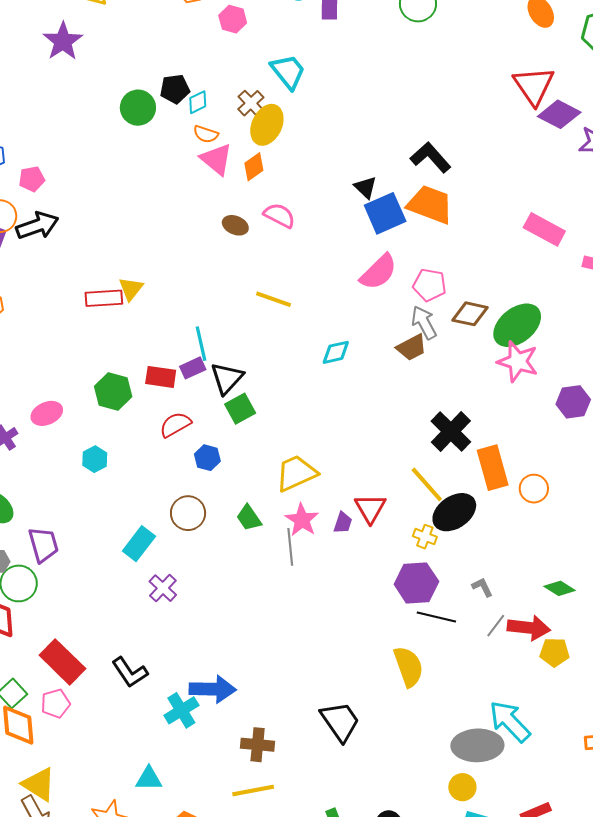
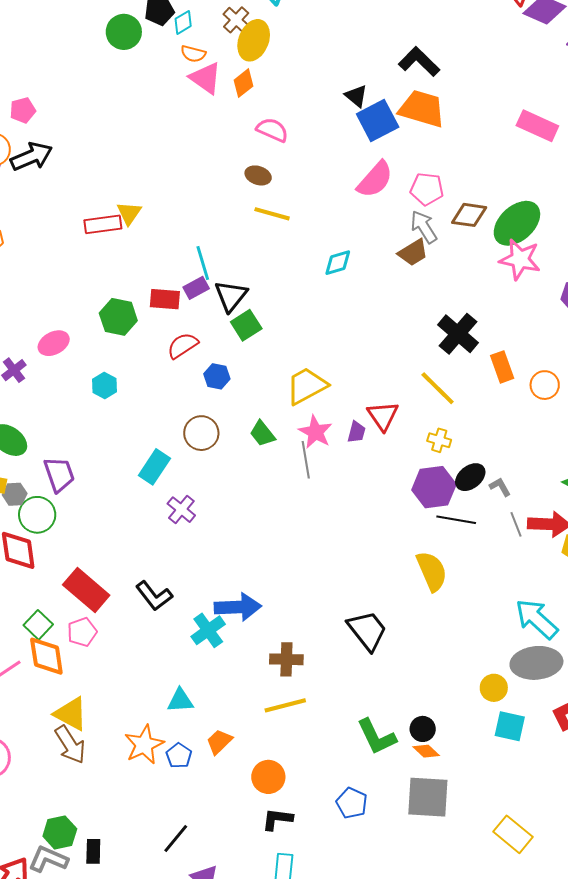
brown ellipse: (235, 225) -> (258, 175), moved
orange rectangle: (493, 468) -> (502, 367), size x0.7
black ellipse: (454, 512) -> (470, 477), moved, size x0.7
gray line: (496, 626) -> (516, 524), turned -55
gray ellipse: (477, 745) -> (536, 663), moved

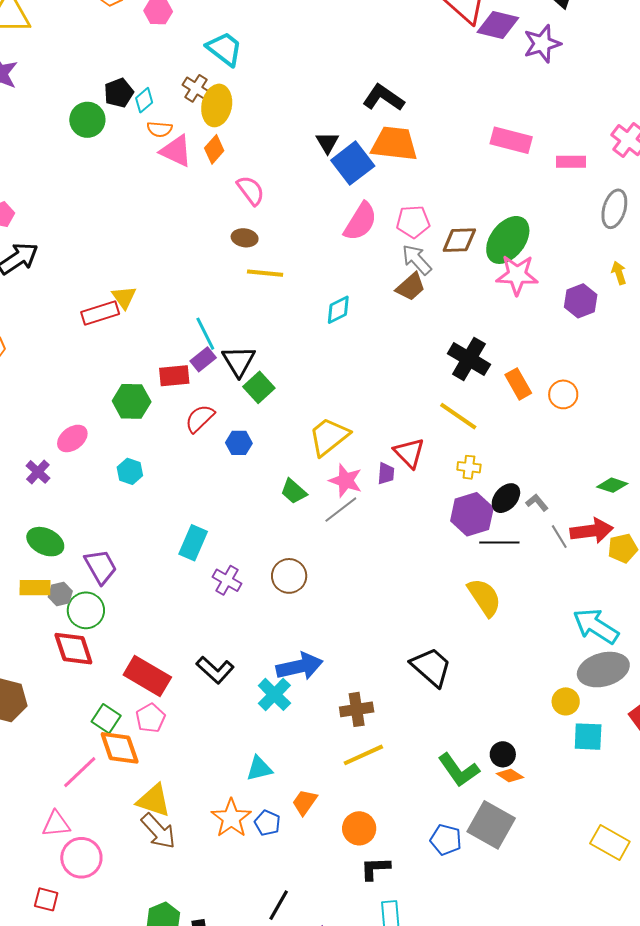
black triangle: (356, 96) -> (327, 143), turned 30
pink semicircle: (272, 130) -> (251, 190), turned 40
brown circle: (201, 433) -> (289, 576), moved
gray line: (306, 460) -> (341, 510), turned 72
gray square: (428, 797) -> (491, 825), moved, turned 36

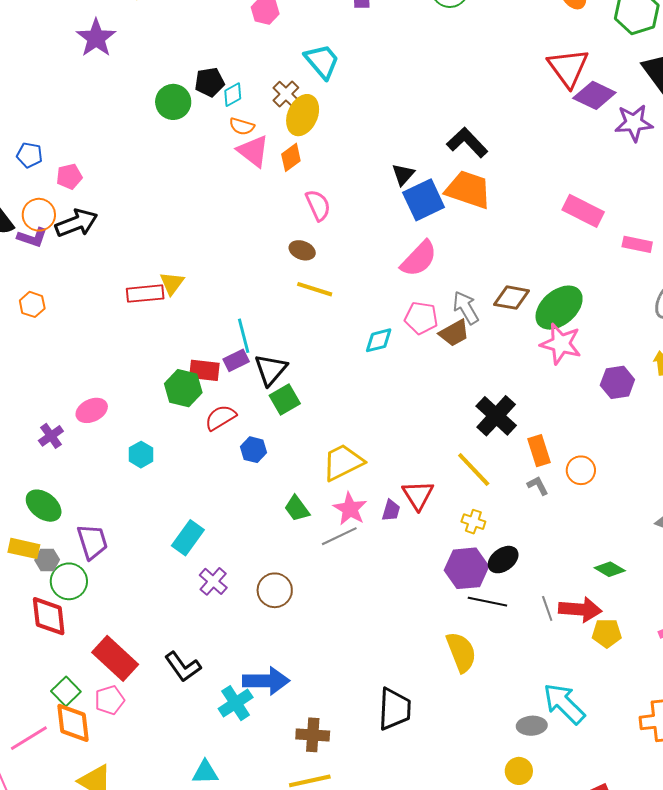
pink pentagon: (413, 222) -> (421, 318), moved
green hexagon: (132, 401) -> (183, 388), moved
gray L-shape: (537, 503) -> (538, 486), moved
black trapezoid: (431, 667) -> (395, 709), turned 39
gray ellipse: (603, 670) -> (532, 726), moved, size x0.6

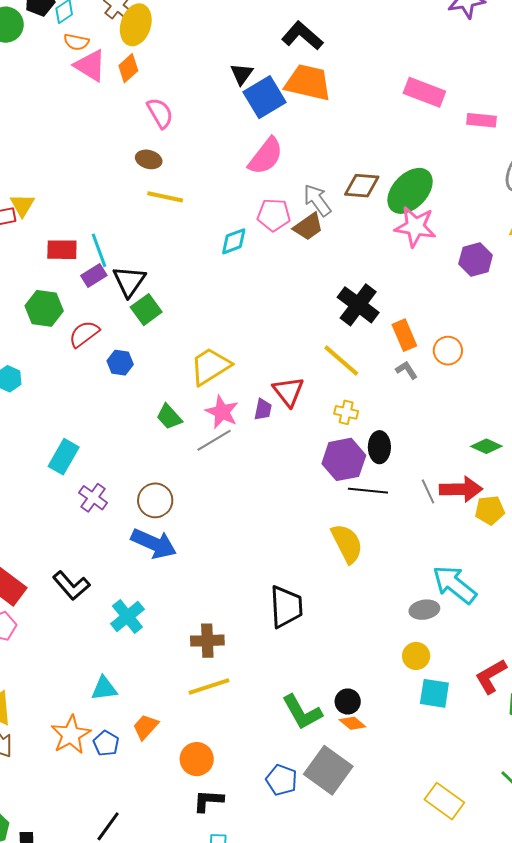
red rectangle: (204, 370) -> (62, 250), moved
black ellipse: (503, 560) -> (379, 447), turned -48
blue arrow: (266, 681) -> (154, 543), moved, turned 30

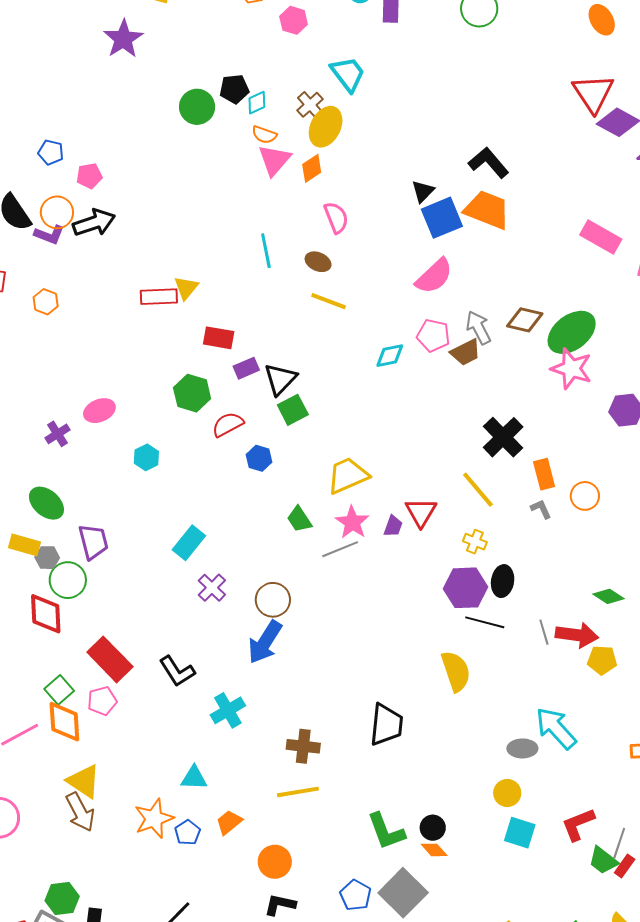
pink triangle: (90, 66) -> (274, 160), turned 30
cyan line: (99, 250) -> (266, 251), moved
blue arrow: (154, 543) -> (265, 642), turned 90

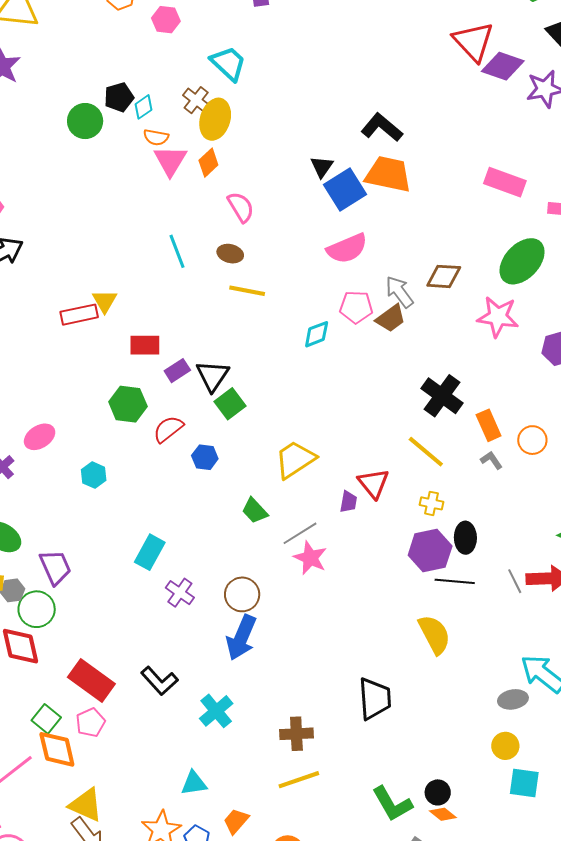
pink semicircle: (434, 276) -> (347, 248), turned 30
green ellipse: (572, 332) -> (522, 261), moved
pink star: (352, 522) -> (310, 558), moved

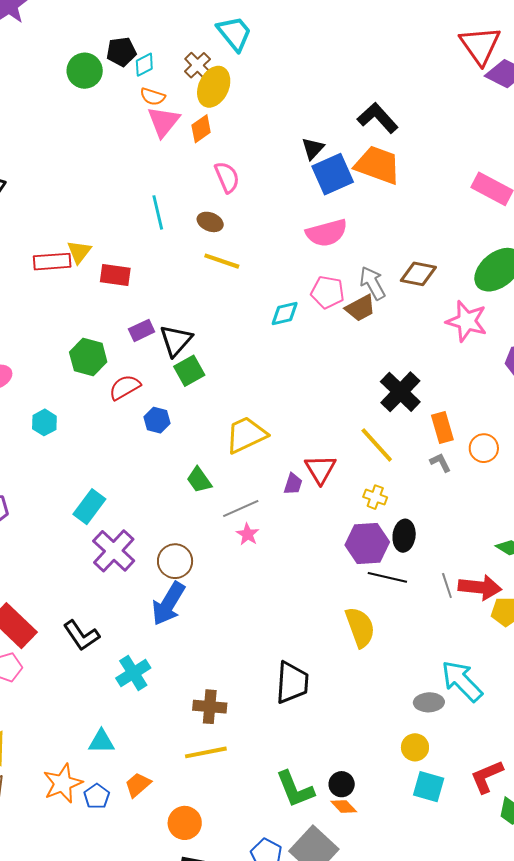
red rectangle: (145, 345) -> (115, 275), moved
pink star: (310, 558) -> (248, 534), size x0.7
purple cross: (180, 593) -> (114, 551), size x1.5

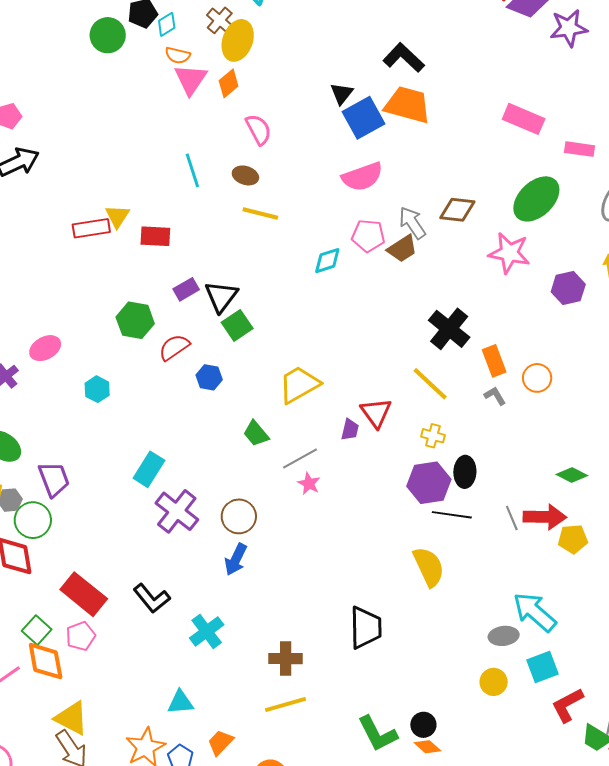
blue arrow: (168, 604) -> (236, 559), size x0.7
cyan square: (429, 787) -> (543, 667), moved, turned -32

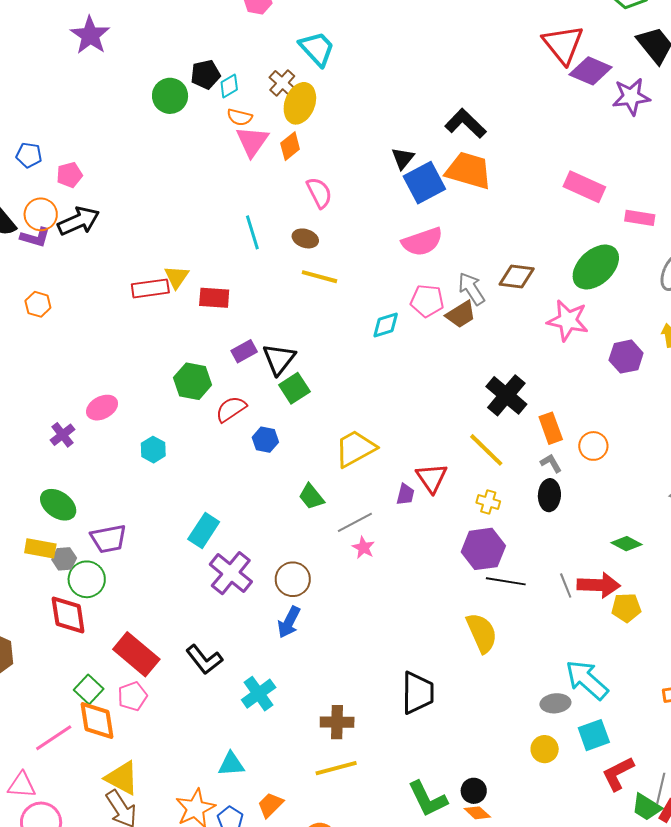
black ellipse: (465, 472) -> (549, 495), moved
purple trapezoid: (54, 479) -> (108, 539), turned 99

